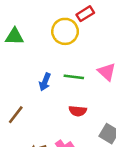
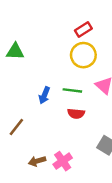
yellow circle: (65, 31) -> (83, 55), moved
red semicircle: (78, 111) -> (76, 114), moved

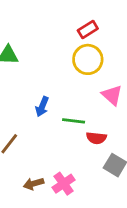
green line: (72, 90) -> (74, 121), moved
red semicircle: (76, 114) -> (96, 138), moved

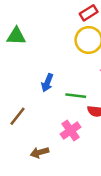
pink cross: (64, 184) -> (71, 131), moved

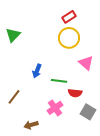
green triangle: (16, 36) -> (13, 35), turned -49

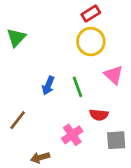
green line: (59, 81) -> (78, 87), moved, turned 63
gray square: (88, 112) -> (116, 140), turned -35

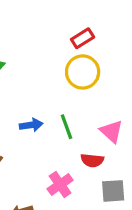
pink triangle: (113, 75) -> (112, 131), moved
blue arrow: (48, 86) -> (31, 125), turned -120

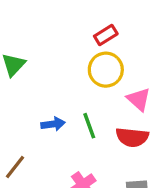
pink triangle: (112, 131) -> (139, 99), moved
red semicircle: (92, 160) -> (132, 137), moved, size x1.4

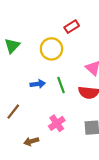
yellow circle: (106, 70) -> (51, 49), moved

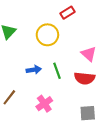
pink cross: (57, 123) -> (44, 104), moved

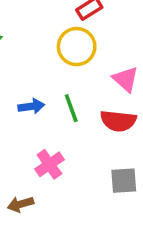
yellow circle: (47, 35) -> (77, 47), moved

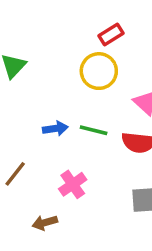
green line: (71, 108) -> (94, 130), turned -56

